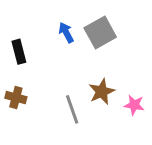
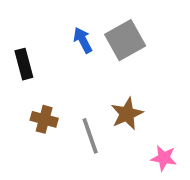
brown cross: (16, 98) -> (44, 119), moved
pink star: (134, 105) -> (164, 158), moved

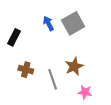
black rectangle: (24, 64) -> (14, 37), turned 42
pink star: (164, 158) -> (85, 92), moved

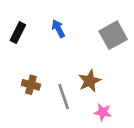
gray square: (73, 23) -> (113, 35), moved
black rectangle: (14, 37) -> (18, 33), moved

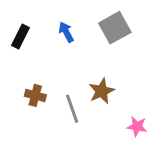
gray square: (113, 35) -> (115, 28), moved
pink star: (103, 112) -> (137, 126), moved

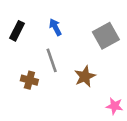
gray square: (115, 28) -> (106, 36), moved
gray line: (72, 109) -> (52, 60), moved

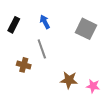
gray square: (106, 36) -> (86, 29), turned -35
brown star: (85, 76) -> (69, 80), moved, turned 30

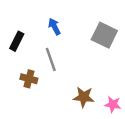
black rectangle: (14, 25) -> (17, 41), moved

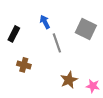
gray line: (51, 59) -> (57, 43), moved
brown star: (84, 97) -> (69, 80), turned -30

